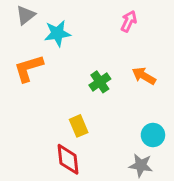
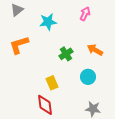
cyan star: (57, 33) -> (48, 22), moved
cyan circle: (153, 135) -> (88, 77), moved

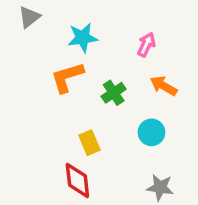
pink arrow: (85, 14) -> (146, 45), moved
orange L-shape: (19, 45) -> (67, 77), moved

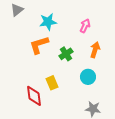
orange arrow: (164, 86) -> (95, 50), turned 77
red diamond: (77, 181) -> (34, 96), moved

